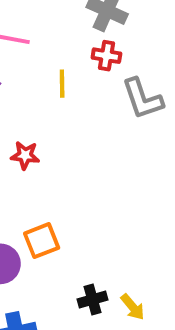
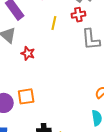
red cross: (106, 56) -> (78, 15), turned -32

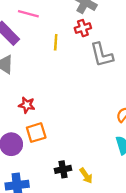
red star: (28, 53) -> (27, 105), moved

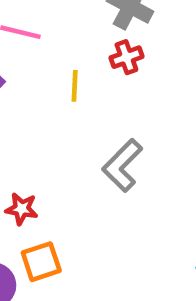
gray L-shape: (102, 55) -> (122, 166), moved, turned 60

